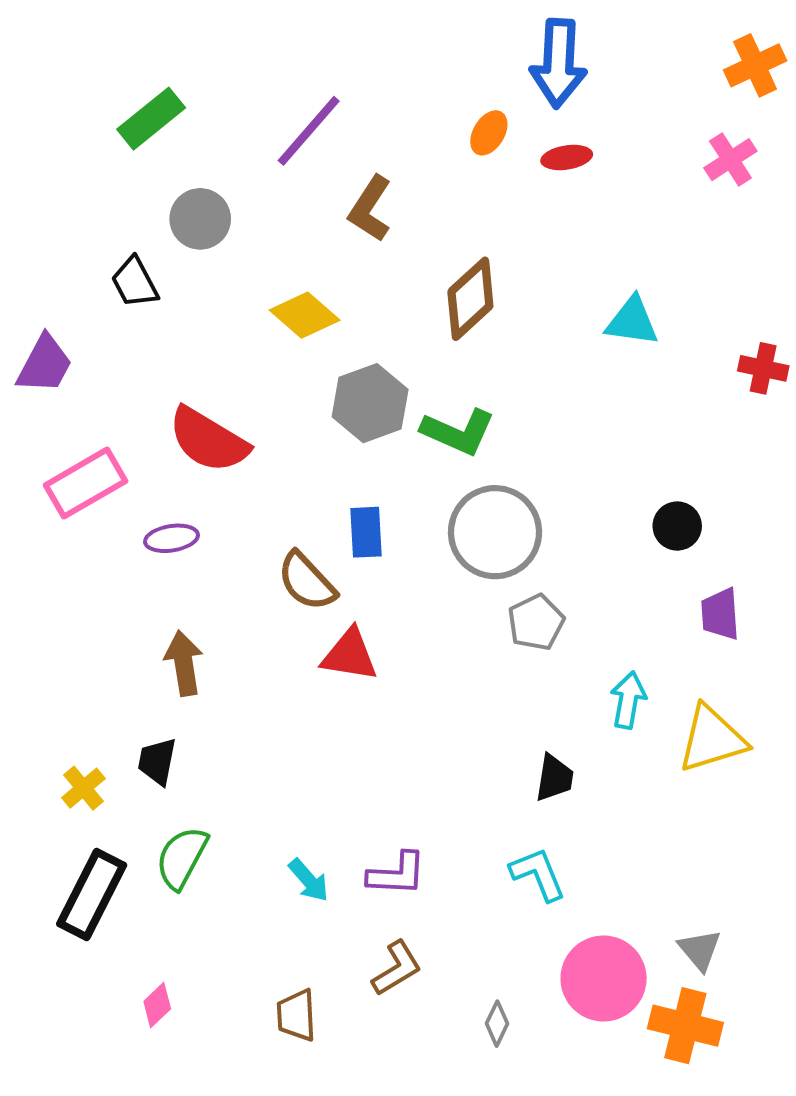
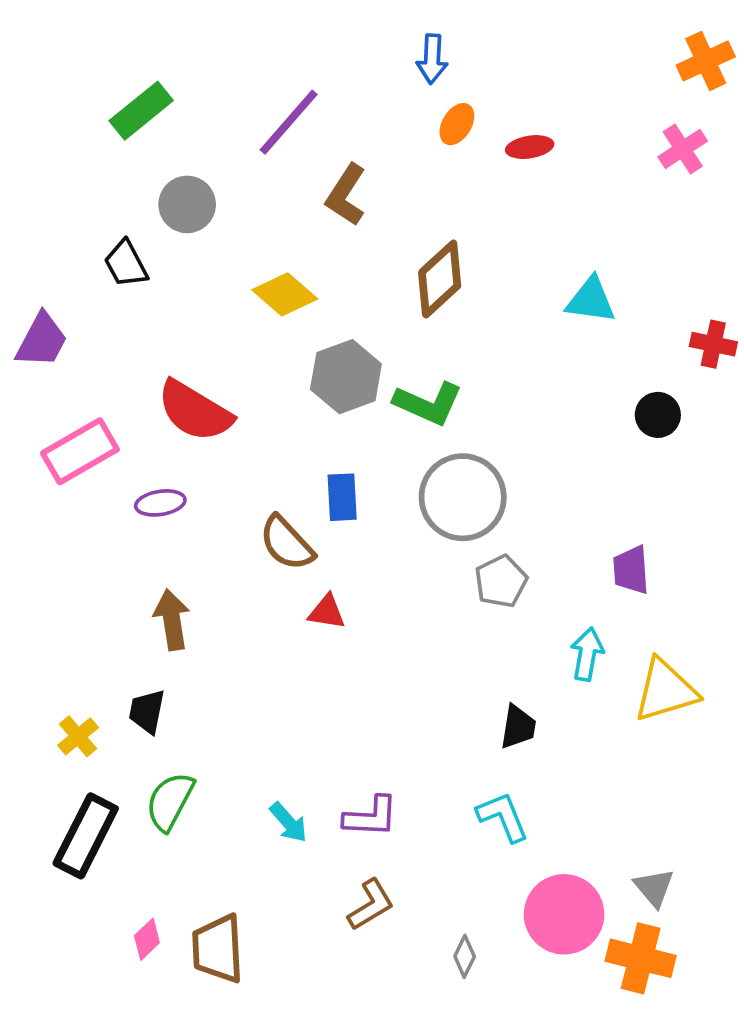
blue arrow: (558, 63) -> (432, 59), moved, size x0.6
black circle: (677, 526) -> (658, 415), moved
purple trapezoid: (720, 614) -> (631, 570), moved
red triangle: (350, 655) -> (327, 612), size x0.7
brown trapezoid: (296, 1015) -> (218, 949), moved, size x1.4

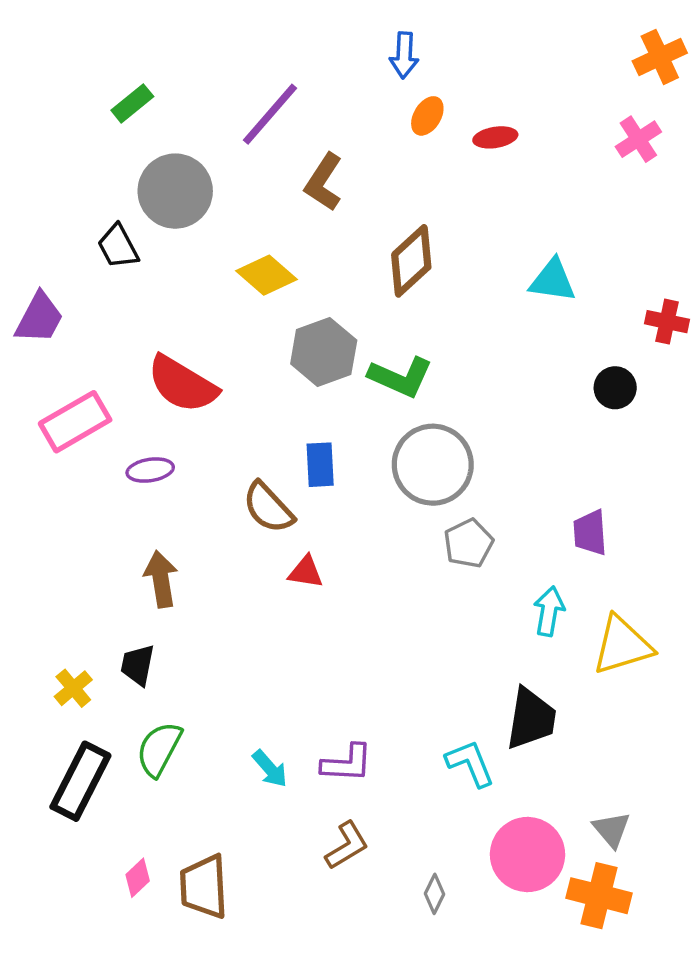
green rectangle: (141, 111) -> (132, 103), size x0.7
gray circle: (187, 204) -> (175, 191), size x1.4
black trapezoid: (518, 727) -> (531, 719), moved, size x1.5

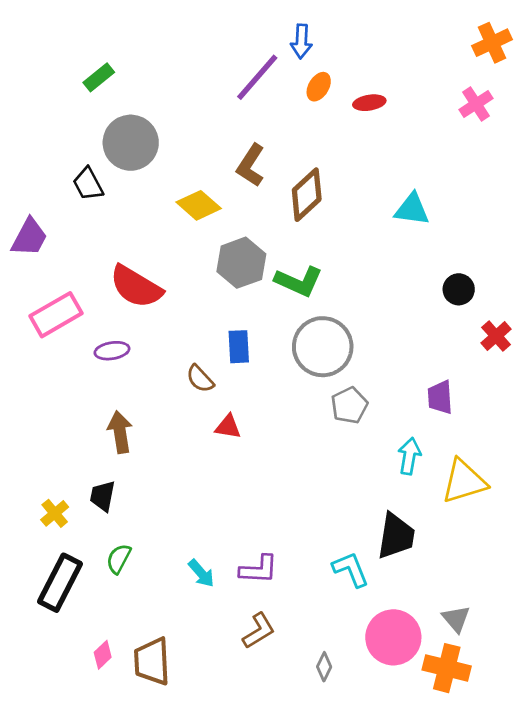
purple line: (270, 114) -> (257, 77), moved
brown L-shape: (324, 182) -> (251, 165), moved
red cross: (667, 322) -> (496, 336), moved, turned 36
brown semicircle: (268, 508) -> (200, 379), size x0.7
green semicircle: (159, 749) -> (119, 559), size x0.7

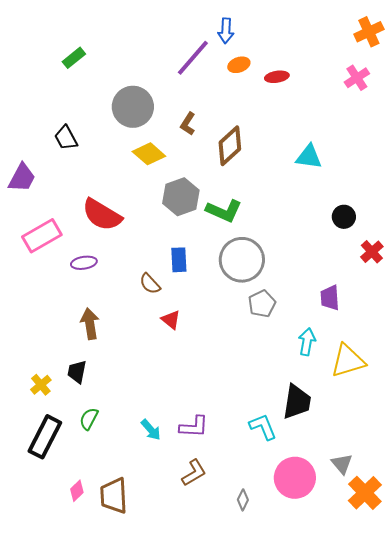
orange ellipse: (319, 87) -> (239, 65), turned 40
gray circle: (131, 143) -> (133, 107), moved
brown L-shape: (251, 165) -> (188, 124), size x0.7
red triangle: (228, 427) -> (171, 320), turned 30
orange cross: (447, 668) -> (365, 493), moved, turned 32

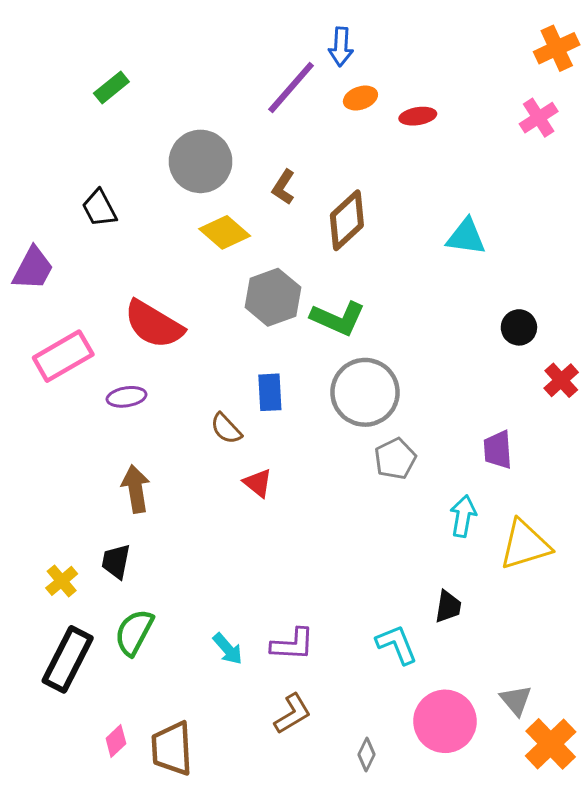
black trapezoid: (297, 402) -> (448, 607), size x0.6
green semicircle: (89, 419) -> (134, 632), size x1.4

